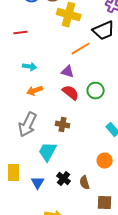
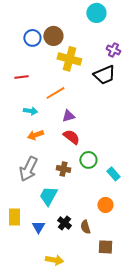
orange line: (81, 49) -> (55, 93), moved
purple triangle: (68, 72) -> (68, 116), turned -32
green circle: (96, 91) -> (88, 160), moved

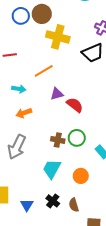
red semicircle: (71, 137) -> (75, 105), moved
brown cross: (63, 169) -> (58, 140), moved
cyan trapezoid: (48, 196) -> (52, 169), moved
orange circle: (105, 205) -> (81, 176), moved

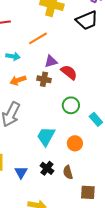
brown cross: (58, 140) -> (44, 79), moved

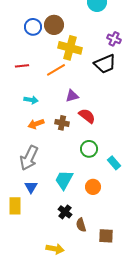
orange line: (38, 38) -> (56, 70), moved
purple triangle: (51, 61) -> (72, 96), moved
blue triangle: (21, 172) -> (31, 187), moved
brown semicircle: (68, 172) -> (81, 225), moved

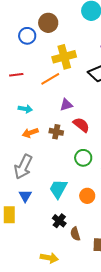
brown circle: (54, 25) -> (48, 23), moved
yellow cross: (70, 48) -> (64, 57), turned -30

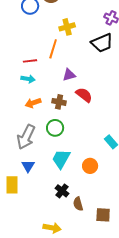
yellow cross: (64, 57) -> (67, 27), size x0.7
red line: (16, 75) -> (30, 61), moved
orange line: (50, 79) -> (53, 49), turned -42
green circle: (83, 158) -> (55, 128), moved

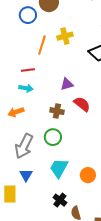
orange line: (53, 49) -> (42, 45), moved
orange arrow: (33, 103) -> (16, 112), moved

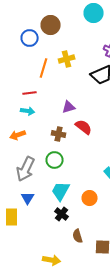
black cross: (60, 200) -> (62, 214), moved

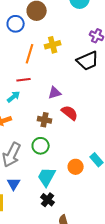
red line: (30, 93) -> (24, 80), moved
cyan arrow: (28, 111) -> (14, 97), turned -48
orange circle: (90, 198) -> (76, 167), moved

